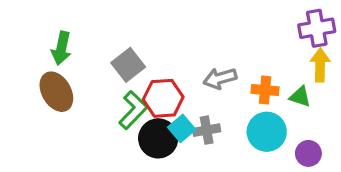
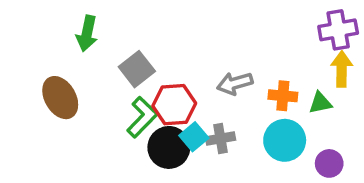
green arrow: (61, 48) -> (87, 33), moved
green triangle: (300, 97) -> (320, 103), turned -30

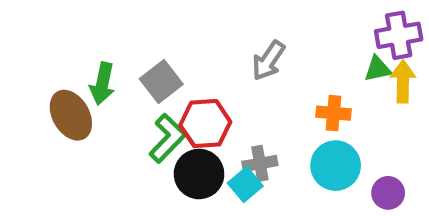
green arrow: (87, 33) -> (102, 84), moved
gray arrow: (235, 83) -> (268, 61), moved, turned -40
green triangle: (320, 103) -> (378, 69), moved
cyan square: (194, 137) -> (245, 184), moved

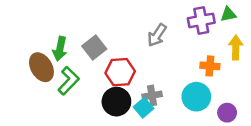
purple cross: (399, 35) -> (201, 20), moved
green triangle: (378, 69) -> (228, 14), moved
orange cross: (333, 113) -> (210, 66), moved
green L-shape: (167, 138) -> (69, 81), moved

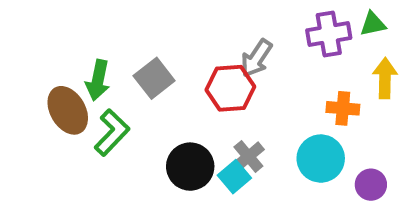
red hexagon: (120, 72) -> (230, 88), moved
gray cross: (152, 95) -> (248, 157), turned -30

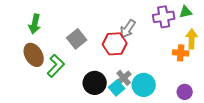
green arrow: (98, 80) -> (35, 24), moved
orange cross: (343, 108) -> (181, 53), moved
cyan circle: (321, 159) -> (144, 85), moved

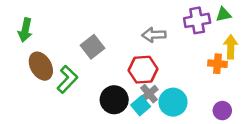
green arrow: (35, 24) -> (25, 30), moved
gray arrow: (128, 29) -> (154, 35), turned 54
red hexagon: (115, 44) -> (143, 70), moved

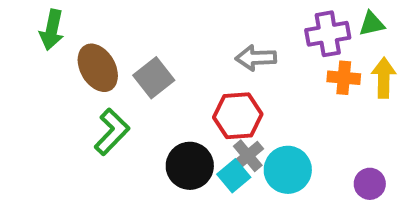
green arrow: (25, 30) -> (52, 30), moved
orange cross: (217, 64) -> (344, 78), moved
brown ellipse: (41, 66) -> (98, 68), moved

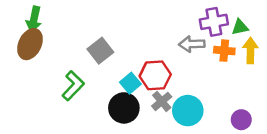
green triangle: (372, 24) -> (240, 27), moved
gray arrow: (256, 58) -> (192, 44), moved
brown ellipse: (98, 68) -> (30, 44), moved, turned 56
cyan square: (234, 176) -> (130, 83), moved

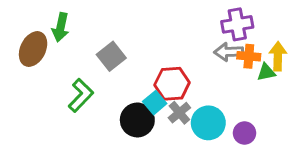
green arrow: (34, 19) -> (61, 27), moved
green triangle: (240, 27) -> (266, 72), moved
gray arrow: (192, 44) -> (229, 52), moved
cyan square: (130, 83) -> (155, 103), moved
purple circle: (241, 120) -> (245, 133), moved

